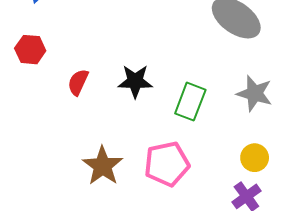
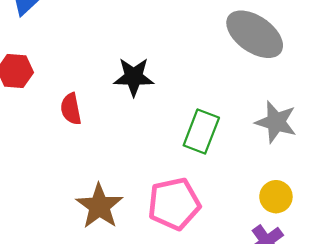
black star: (135, 81) -> (134, 77), moved
red semicircle: (78, 82) -> (71, 109), turned -36

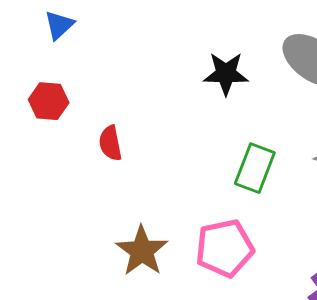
black star: (134, 77) -> (226, 74), moved

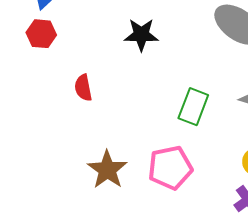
black star: (226, 74) -> (141, 35), moved
red hexagon: (49, 101) -> (41, 34), moved

